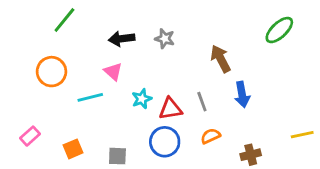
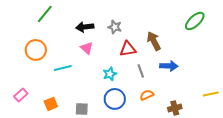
pink triangle: (113, 72) -> (87, 48), moved
blue arrow: (242, 94) -> (169, 66), turned -78
cyan star: (142, 99) -> (110, 74), moved
red triangle: (170, 109) -> (128, 49), moved

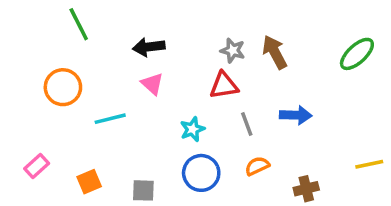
green line: (45, 14) -> (79, 24), turned -66
green ellipse: (195, 21) -> (357, 54), moved
gray star: (115, 27) -> (233, 50), moved
brown arrow: (154, 41) -> (275, 52), moved

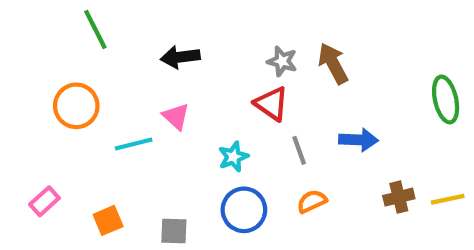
green ellipse: (357, 54) -> (446, 99), moved, turned -60
pink triangle: (152, 84) -> (176, 116), moved
red triangle: (224, 85) -> (272, 104), turned 44
brown cross: (306, 189) -> (399, 197), moved

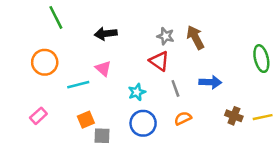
brown cross: (399, 197) -> (234, 116), turned 35
pink rectangle: (44, 201) -> (38, 116), moved
orange square: (108, 220) -> (86, 120), moved

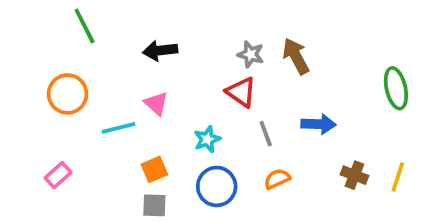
yellow line: (263, 117) -> (398, 177), turned -60
orange square: (86, 120) -> (154, 169), moved

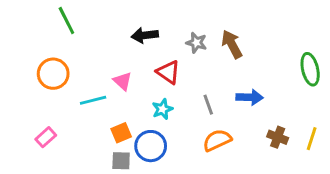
black arrow: (160, 51) -> (145, 35), moved
red triangle: (241, 92) -> (168, 72), moved
orange semicircle: (277, 179) -> (217, 140), size x1.4
blue circle: (217, 186) -> (151, 146), moved

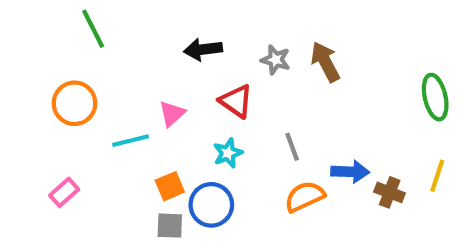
pink triangle: (123, 81) -> (172, 114), turned 36
blue arrow: (250, 97) -> (350, 172), moved
yellow line: (312, 139) -> (437, 176), moved

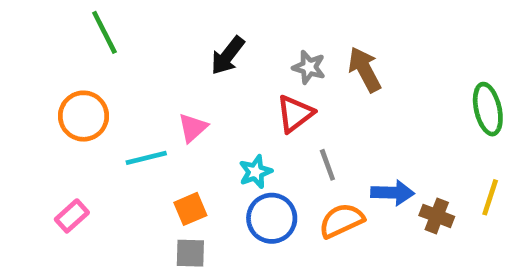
black arrow: (203, 49) -> (228, 56), turned -45
red triangle: (236, 101) -> (295, 114), moved, turned 48
blue circle: (211, 205) -> (272, 218), moved

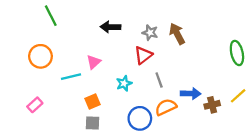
black arrow: (228, 56) -> (110, 27), turned 54
yellow line: (490, 197) -> (238, 96), turned 30
brown cross: (437, 216) -> (212, 105), turned -35
blue circle: (272, 218) -> (140, 118), moved

